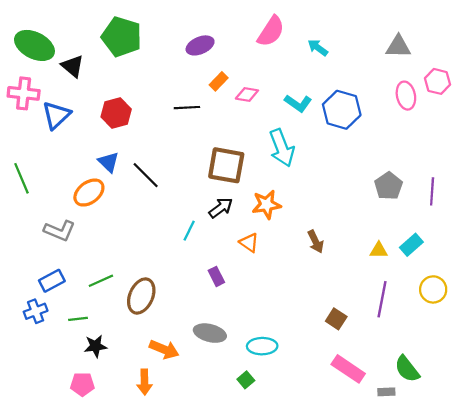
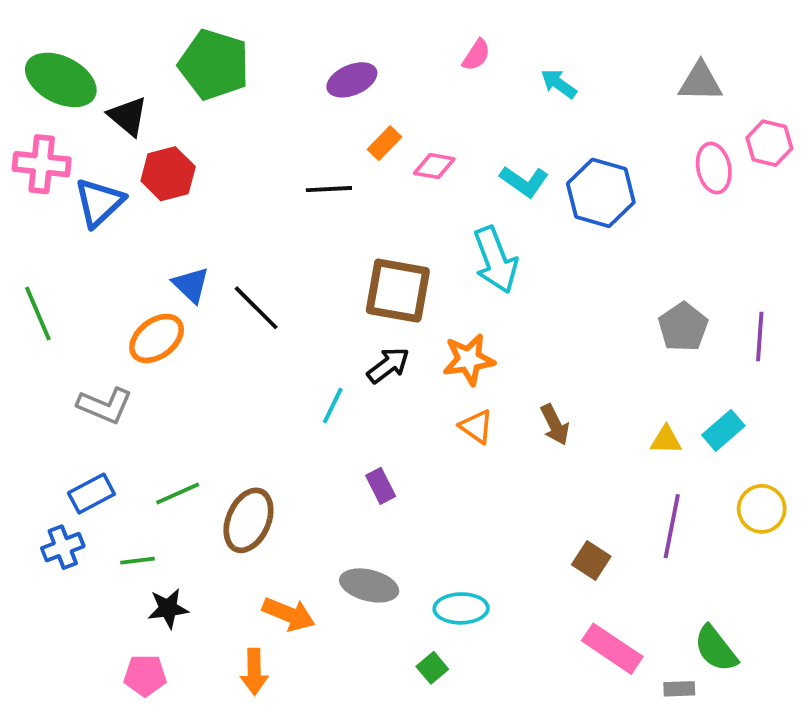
pink semicircle: (271, 31) -> (476, 55), size x0.6
red hexagon: (116, 113) -> (168, 174), moved
orange triangle: (249, 243) -> (476, 427), moved

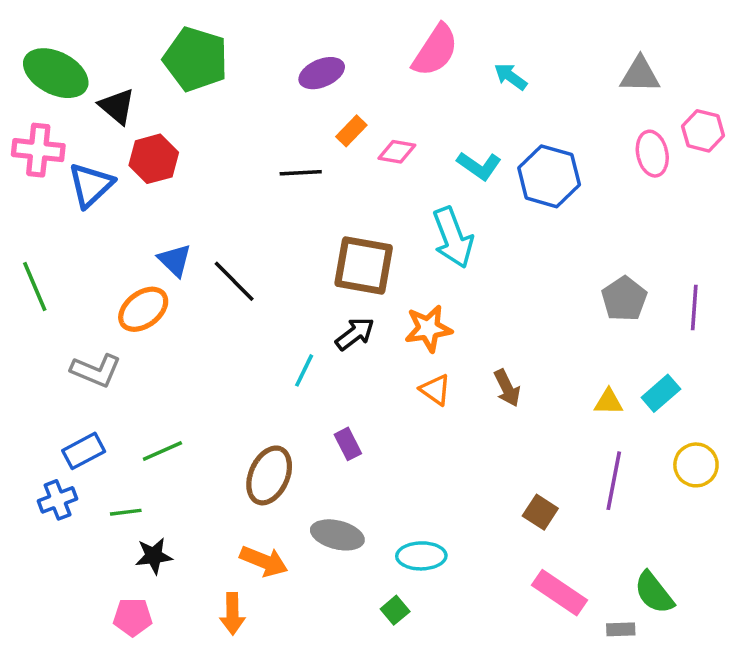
pink semicircle: (476, 55) -> (435, 50), size x1.8
brown ellipse: (248, 520) -> (269, 475), moved

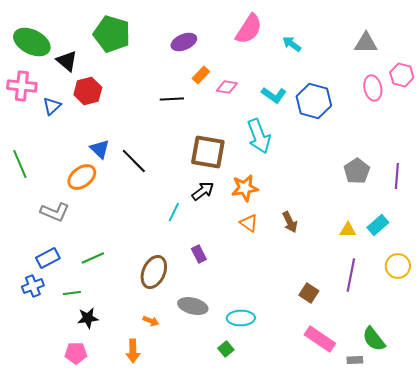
blue triangle: (91, 185) -> (52, 106), size x0.7
orange arrow: (264, 561) -> (151, 321), size x0.6

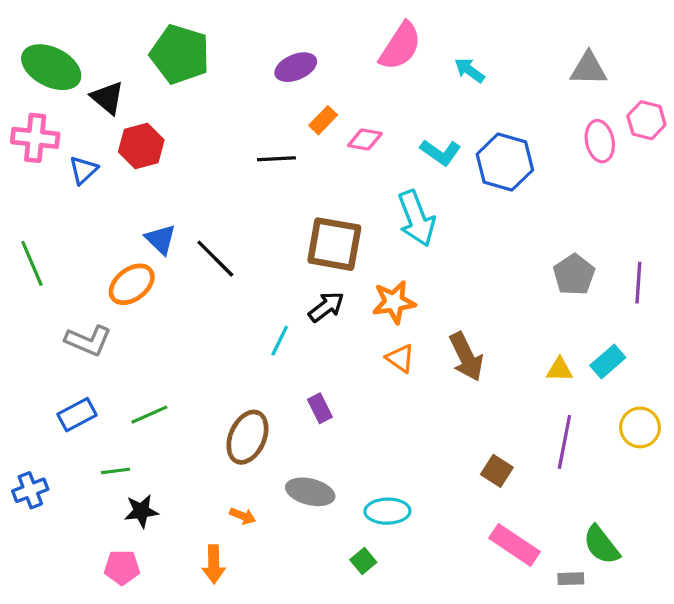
brown arrow: (290, 222) -> (466, 357), size x1.4
blue cross: (33, 286) -> (30, 490), moved

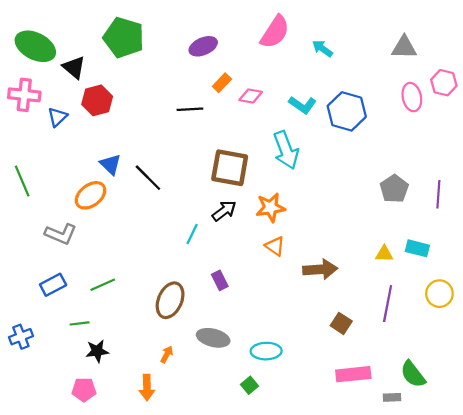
brown arrow: (466, 357) -> (320, 269), moved, turned -68
cyan rectangle: (608, 362) -> (417, 248), turned 55
orange arrow: (243, 516) -> (167, 354), turned -84
pink rectangle: (515, 545) -> (353, 374), turned -40

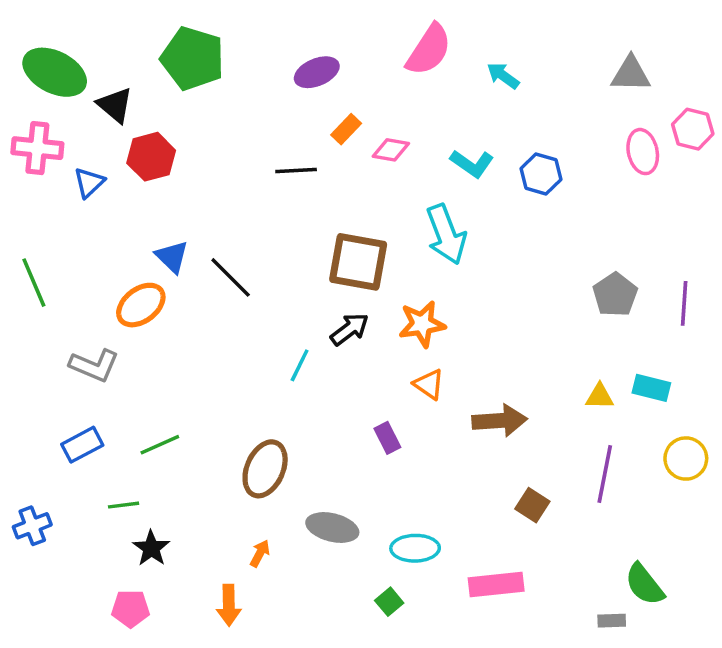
blue hexagon: (347, 111) -> (541, 174), size x0.7
purple rectangle: (220, 280) -> (387, 438), moved
black star: (97, 351) -> (151, 548), turned -30
pink rectangle: (353, 374) -> (496, 584), moved

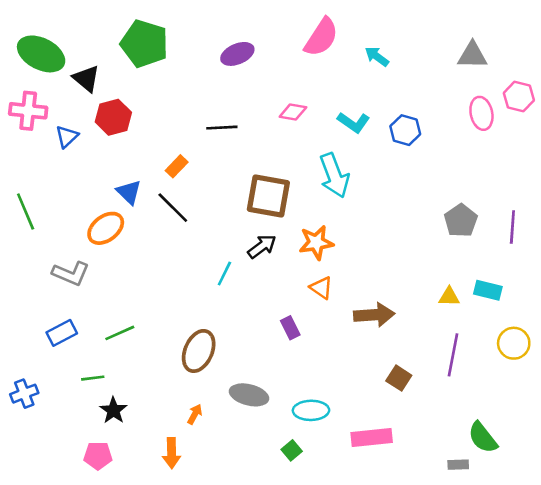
orange rectangle: (346, 129) -> (177, 166), moved

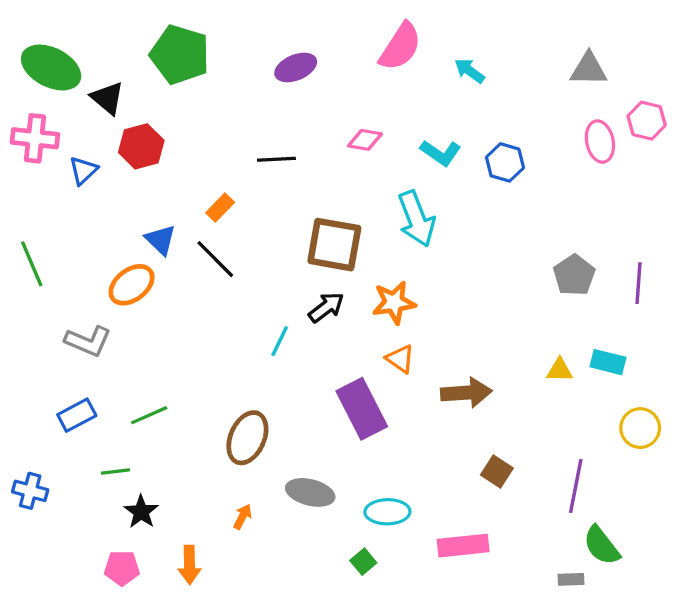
purple rectangle: (290, 328) -> (362, 409), size x2.0
purple line: (453, 355) -> (576, 486), moved
blue cross: (24, 394) -> (30, 491), turned 36
orange arrow: (172, 453) -> (189, 565), moved

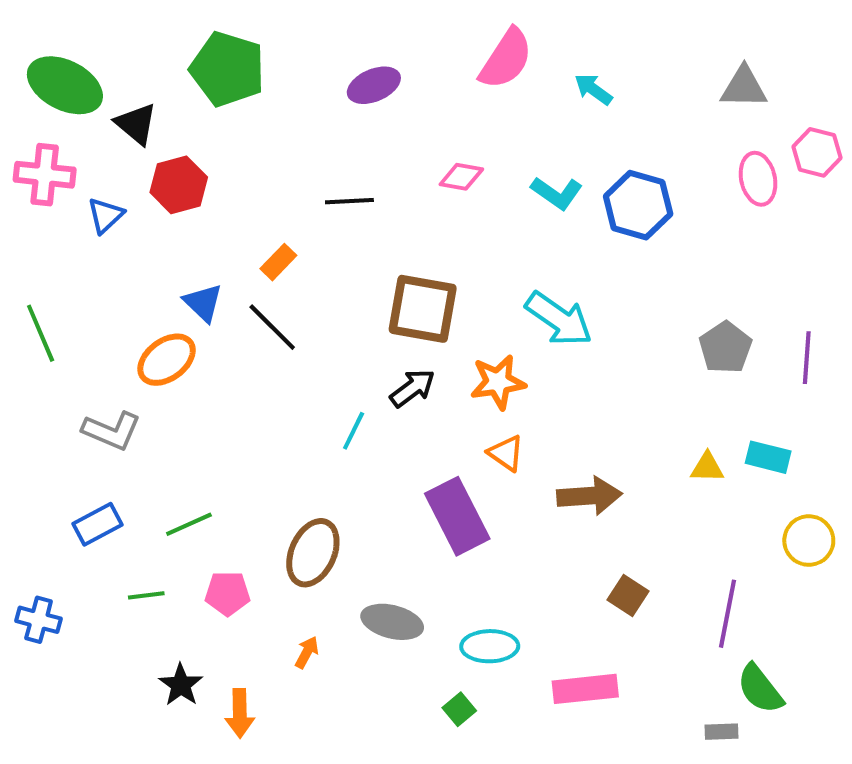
blue hexagon: (505, 162) -> (638, 205), size x1.4
cyan arrow: (416, 219) -> (559, 319), moved, turned -34
black star: (141, 512) -> (181, 685), moved
pink pentagon: (122, 568) -> (228, 593), moved

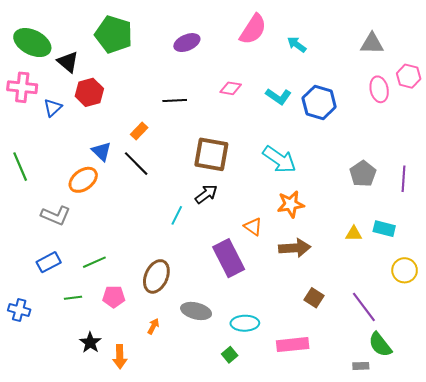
orange star: (498, 382) -> (291, 204), moved
purple line: (728, 614) -> (364, 307), turned -48

